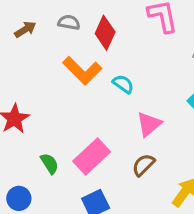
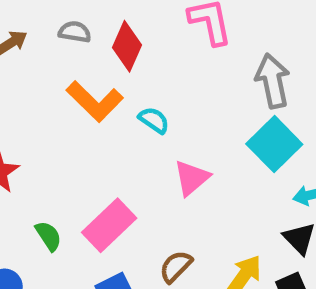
brown semicircle: (143, 165) -> (176, 266), moved

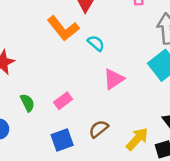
pink rectangle: (109, 225) -> (63, 101), size x0.6

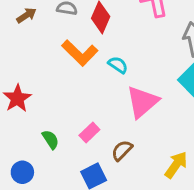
pink triangle: (114, 79) -> (142, 102), size x1.4
brown semicircle: (99, 129) -> (122, 150), moved

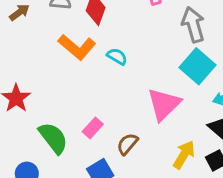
pink triangle: (142, 102) -> (164, 104), moved
green semicircle: (50, 139) -> (53, 138), size x1.6

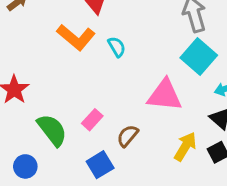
cyan semicircle: (117, 56) -> (117, 47), turned 30
pink triangle: (164, 104) -> (165, 95), turned 51

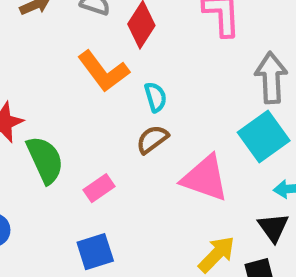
green semicircle: (52, 130) -> (45, 160), moved
brown semicircle: (128, 136) -> (152, 139), moved

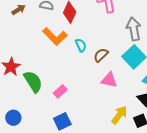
brown semicircle: (152, 139) -> (101, 55), moved
pink triangle: (205, 178) -> (109, 80), size x0.7

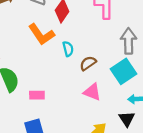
pink rectangle: (60, 91) -> (37, 95), turned 32

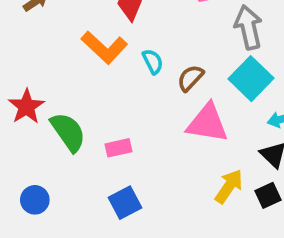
pink triangle: (92, 92) -> (207, 123), size x1.4

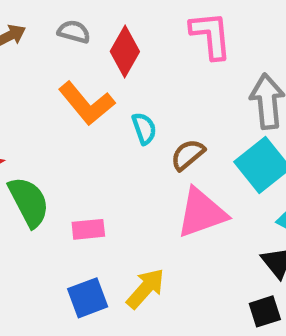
pink triangle: (207, 123) -> (202, 213), turned -36
yellow arrow: (229, 186) -> (145, 289), moved

